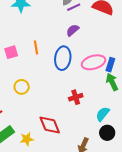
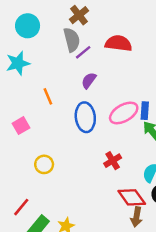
orange line: (36, 47) -> (48, 96), moved
red diamond: (50, 125) -> (132, 197), moved

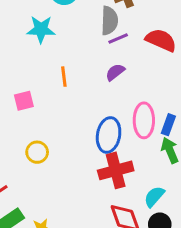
pink ellipse: (124, 113) -> (144, 120), turned -76
blue ellipse: (85, 117) -> (109, 135), moved
red cross: (113, 161) -> (116, 170), size x1.6

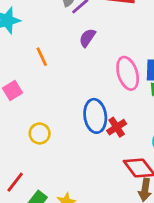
blue ellipse: (109, 135) -> (95, 116), moved
red cross: (116, 170) -> (117, 127), size x0.6

